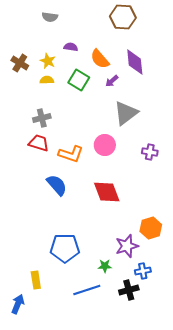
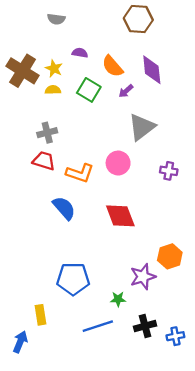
brown cross: (20, 63) -> (22, 71), size x1.6
blue cross: (143, 271) -> (175, 336), moved

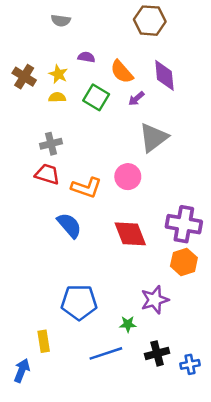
brown cross: (22, 71) -> (24, 77), size x0.7
purple cross: (169, 171) -> (184, 224), moved, size x1.8
orange hexagon: (170, 256) -> (184, 262), moved

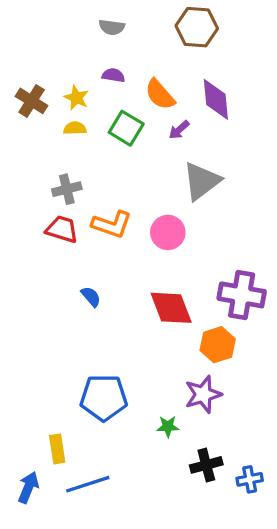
gray semicircle: (61, 21) -> (112, 27), moved
orange L-shape: (86, 188) -> (112, 224), moved
blue semicircle: (69, 225) -> (91, 297), size x0.6
orange hexagon: (184, 262) -> (218, 345), moved
blue line: (106, 353) -> (88, 484), moved

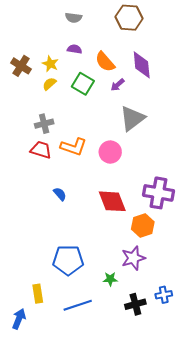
yellow semicircle: (75, 128) -> (49, 84), turned -40
blue cross: (250, 479) -> (164, 295), moved
blue line: (88, 484) -> (78, 305), moved

